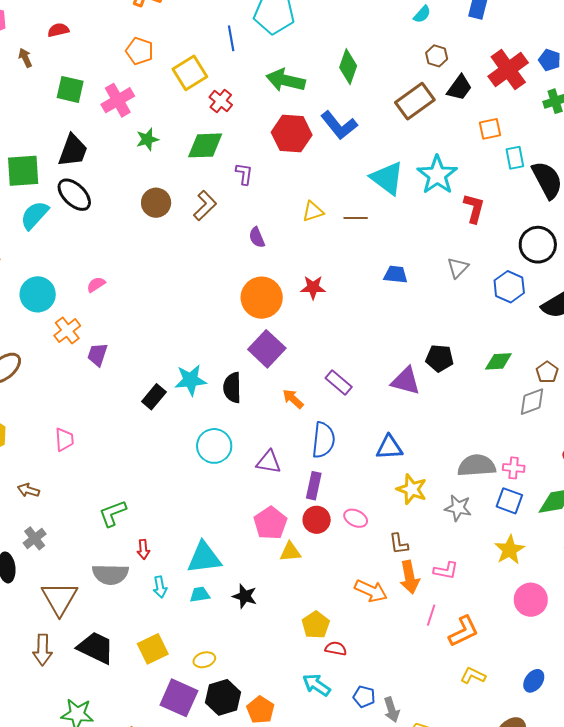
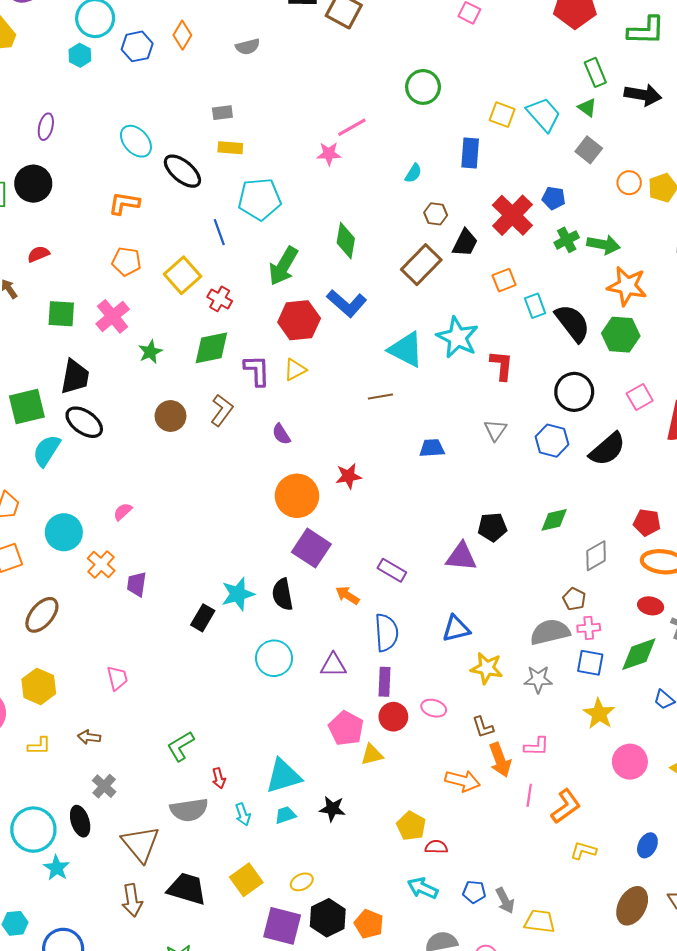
green arrow: (286, 80) -> (283, 266), turned -63
purple L-shape: (244, 174) -> (257, 370), size x1.4
yellow triangle: (313, 211) -> (295, 370), moved
brown pentagon: (547, 372) -> (574, 599), moved

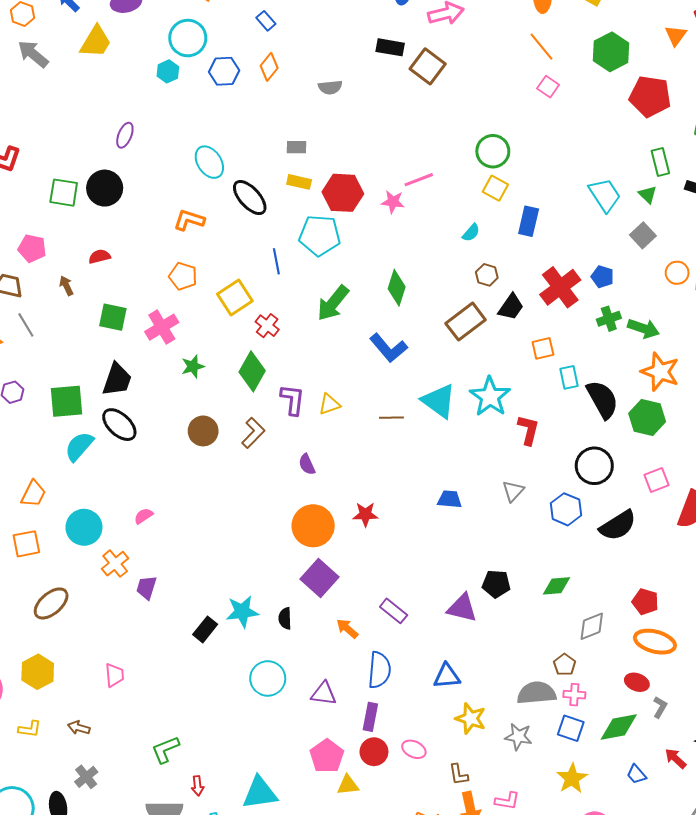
yellow square: (502, 115) -> (495, 188), moved
red hexagon: (299, 320) -> (343, 193), moved
green diamond: (211, 348) -> (252, 371), turned -57
brown line: (380, 397) -> (391, 418), moved
black semicircle: (282, 594) -> (285, 618), size x0.7

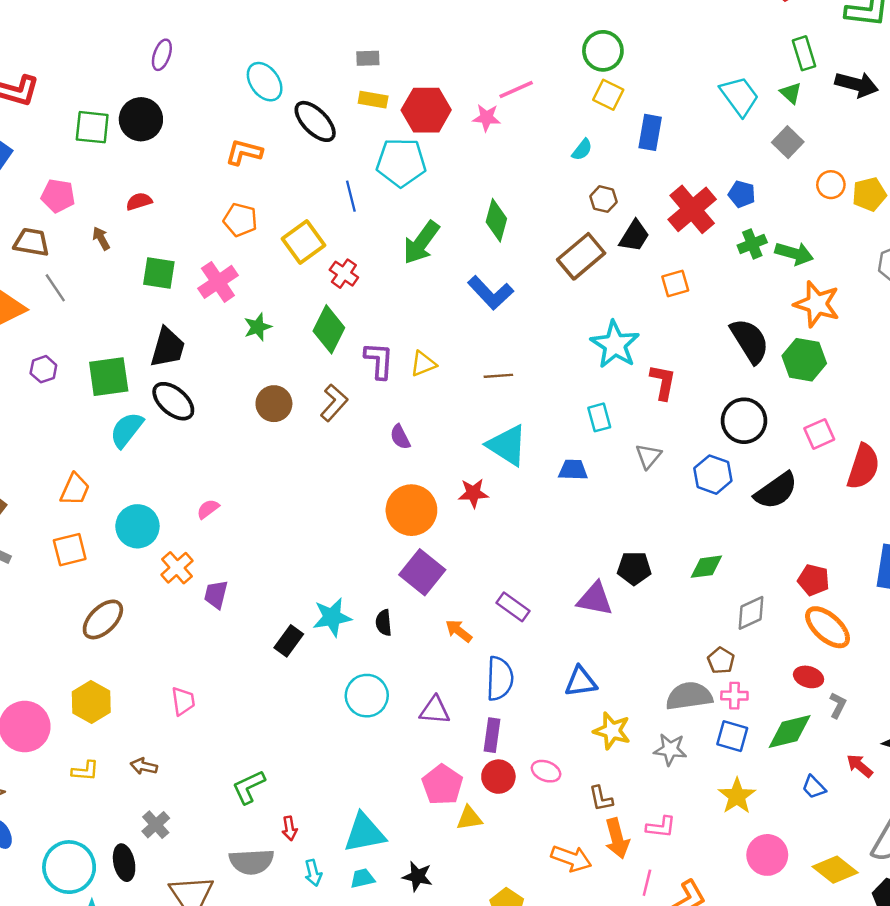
cyan rectangle: (569, 377) -> (599, 417), moved
cyan triangle: (439, 401) -> (507, 445), moved
orange ellipse: (655, 642) -> (828, 627), turned 30

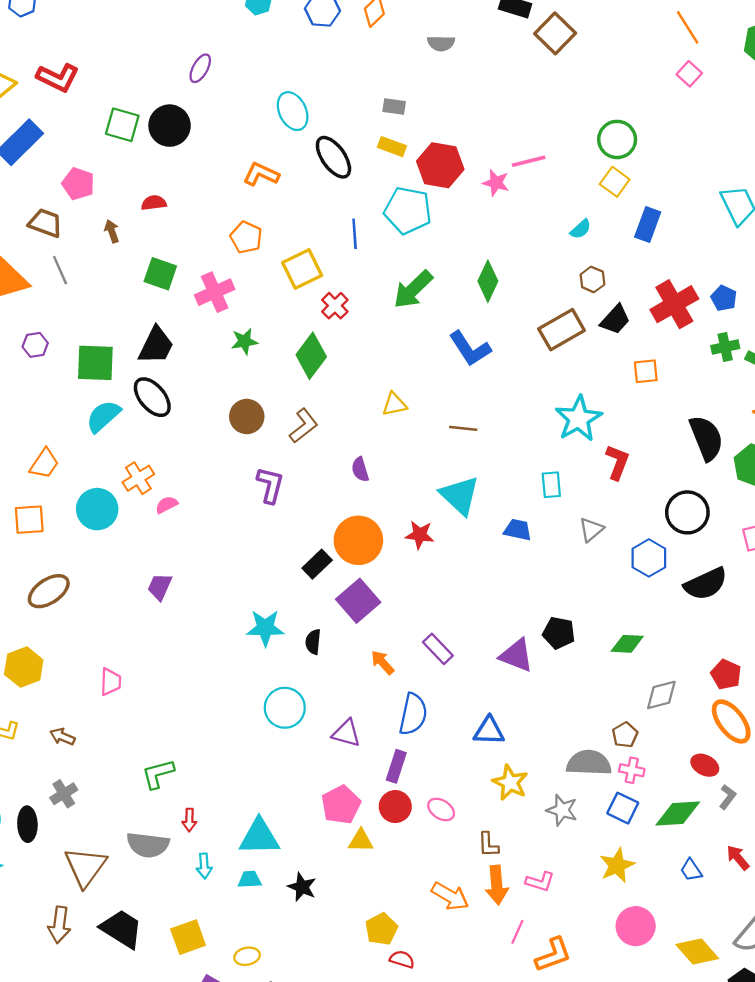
purple L-shape: (379, 361) -> (270, 485), moved
orange cross: (177, 568) -> (138, 478), moved
black rectangle: (289, 641) -> (317, 564), moved

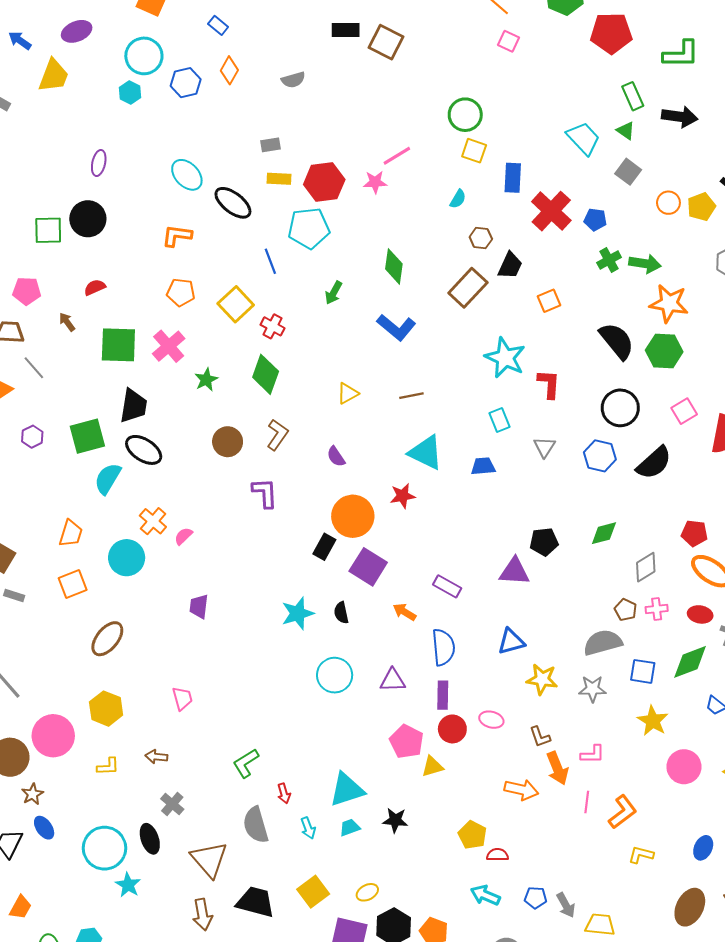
green square: (160, 274) -> (118, 345), size x1.4
green arrow: (413, 290) -> (334, 293), size x0.6
red cross: (674, 304) -> (551, 211), moved
pink cross: (632, 770) -> (657, 609), moved
gray semicircle: (148, 845) -> (256, 825), turned 84

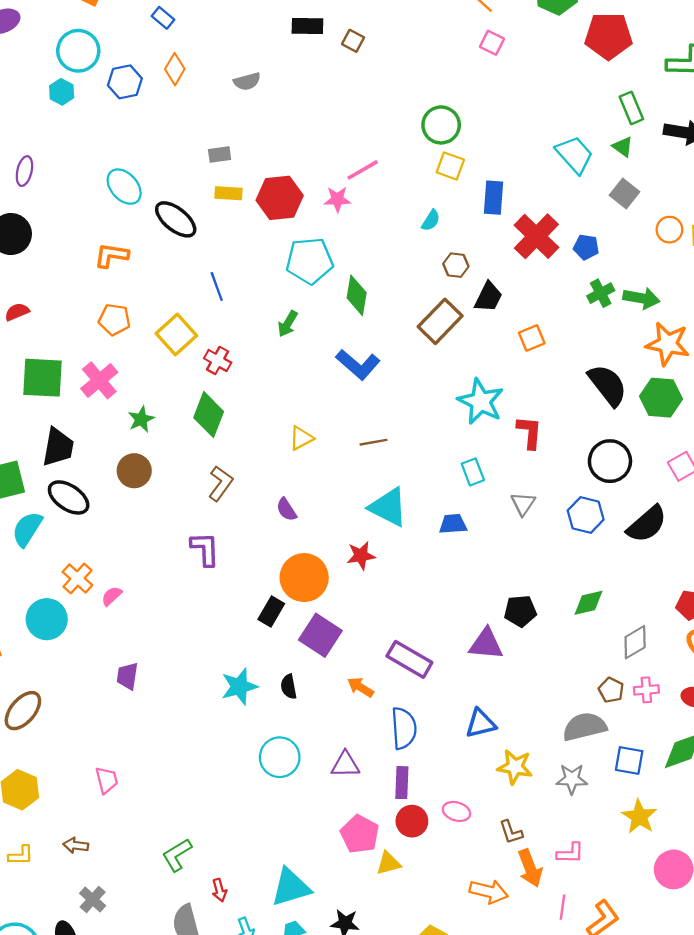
brown square: (386, 42) -> (353, 41), size x0.6
cyan pentagon: (309, 228) -> (310, 261), moved
brown circle: (228, 442) -> (134, 471), moved
purple rectangle: (447, 586) -> (409, 659), size x1.4

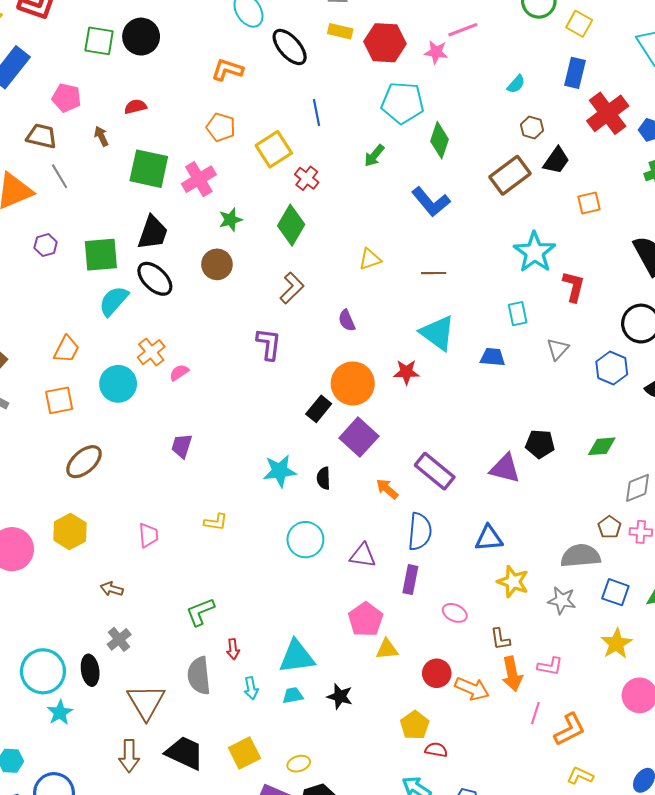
yellow square: (450, 166) -> (579, 24), moved
red circle: (412, 821) -> (437, 673), moved
yellow L-shape: (21, 855) -> (216, 522), moved

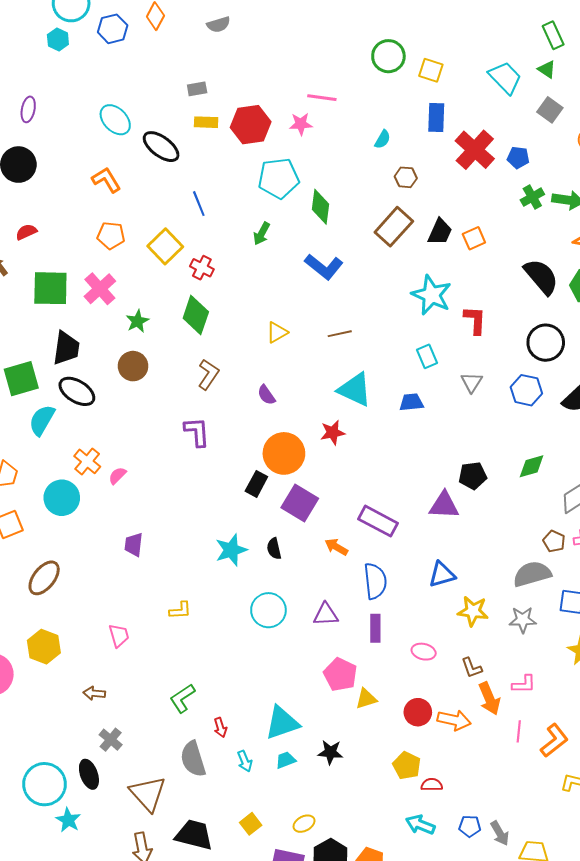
pink line: (463, 30) -> (322, 98), turned 40
orange L-shape: (227, 70) -> (106, 180), turned 52
black trapezoid: (556, 160) -> (440, 232), moved
yellow square: (244, 753) -> (251, 824), size x0.7

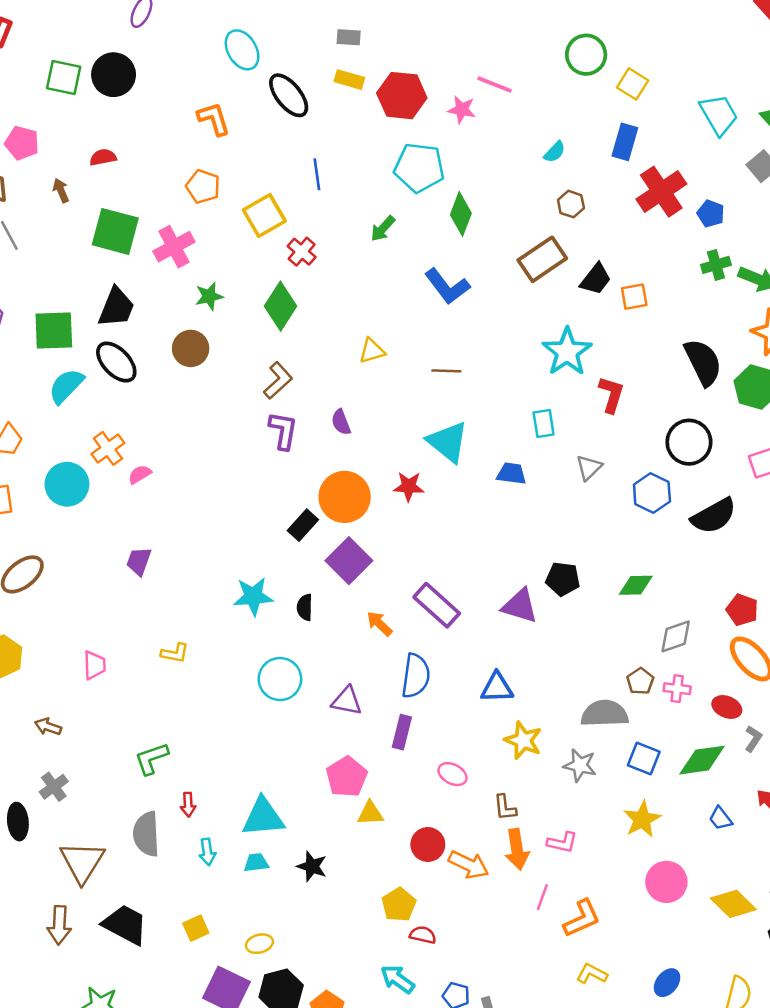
purple L-shape: (197, 432) -> (283, 431), moved

